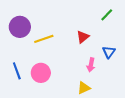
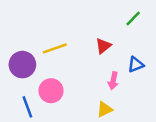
purple circle: (20, 27) -> (22, 65), moved
blue triangle: (109, 52) -> (136, 65), turned 32
blue line: (17, 71) -> (27, 107), moved

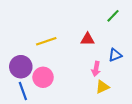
red triangle: (103, 46) -> (88, 39), turned 40
purple circle: (22, 65) -> (21, 67), moved
yellow triangle: (105, 109) -> (102, 87), moved

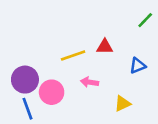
green line: (113, 16) -> (145, 20), moved
yellow line: (46, 41) -> (73, 56), moved
pink arrow: (96, 69) -> (90, 82), moved, turned 88

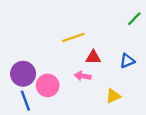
red triangle: (105, 47) -> (93, 57), moved
yellow line: (73, 56) -> (73, 37), moved

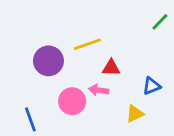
blue triangle: (127, 61) -> (151, 86), moved
purple circle: (23, 74) -> (48, 61), moved
pink circle: (48, 85) -> (72, 101), moved

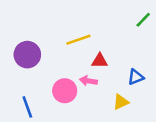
purple circle: (48, 61) -> (27, 55), moved

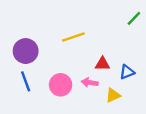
red triangle: (100, 61) -> (103, 64), moved
pink arrow: (88, 81) -> (90, 82), moved
blue line: (27, 107) -> (26, 81), moved

